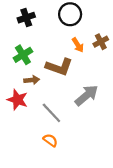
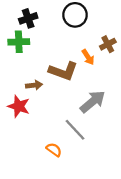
orange arrow: (78, 45) -> (88, 57), moved
green cross: (23, 55) -> (19, 42), moved, turned 30
gray line: (51, 113) -> (75, 130), moved

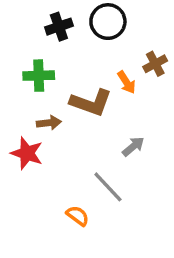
black cross: (28, 18) -> (59, 27), moved
green cross: (19, 42) -> (39, 76), moved
gray arrow: (93, 102) -> (133, 146), size x0.6

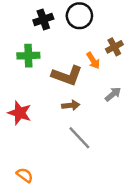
brown arrow: (49, 123) -> (71, 105), moved
gray arrow: (133, 146) -> (113, 94), moved
orange semicircle: (78, 216) -> (25, 175), moved

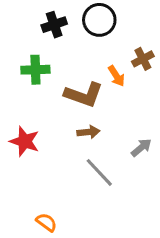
gray arrow: (113, 94) -> (141, 148), moved
orange semicircle: (25, 175) -> (46, 222), moved

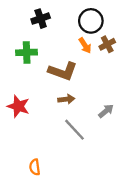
black circle: (99, 20) -> (91, 21), moved
orange arrow: (116, 76) -> (85, 45), moved
orange semicircle: (46, 222) -> (35, 167), turned -133

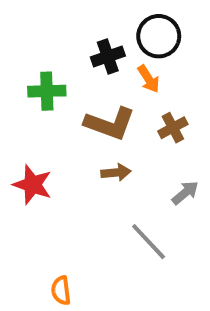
black cross: (41, 19) -> (108, 57), moved
brown cross: (107, 44) -> (173, 128), moved
gray line: (74, 130) -> (149, 242), moved

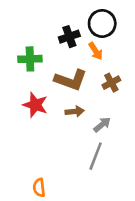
red star: (33, 185) -> (35, 105), moved
gray arrow: (185, 193) -> (102, 125), moved
gray line: (149, 242) -> (96, 156), turned 64

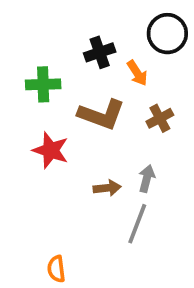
black circle: (102, 23) -> (167, 34), moved
brown arrow: (75, 111) -> (107, 188), moved
gray arrow: (102, 125) -> (147, 179), turned -36

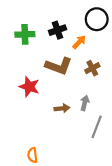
orange arrow: (137, 73) -> (79, 42), turned -104
green cross: (43, 84) -> (25, 34), moved
gray line: (137, 224) -> (97, 127), moved

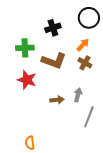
green cross: (25, 34) -> (25, 48), moved
orange arrow: (79, 42) -> (83, 45), moved
brown cross: (92, 68) -> (85, 63), turned -32

